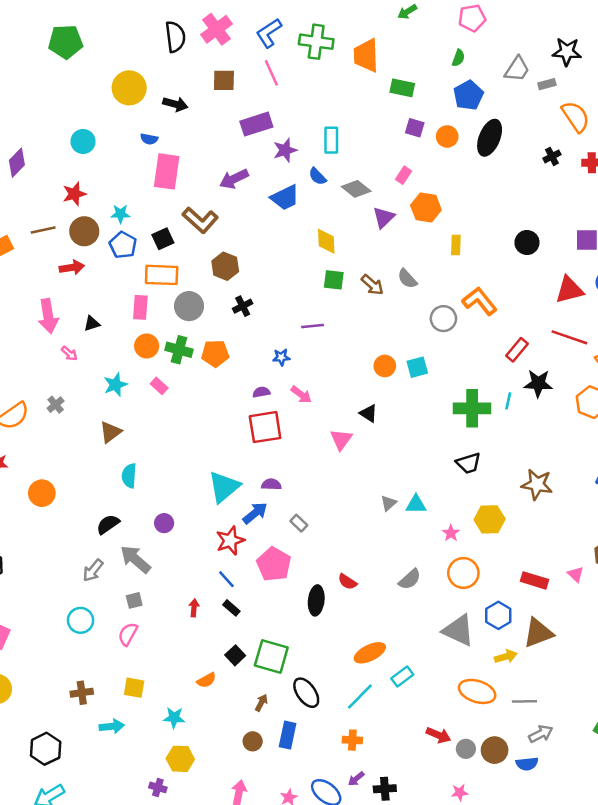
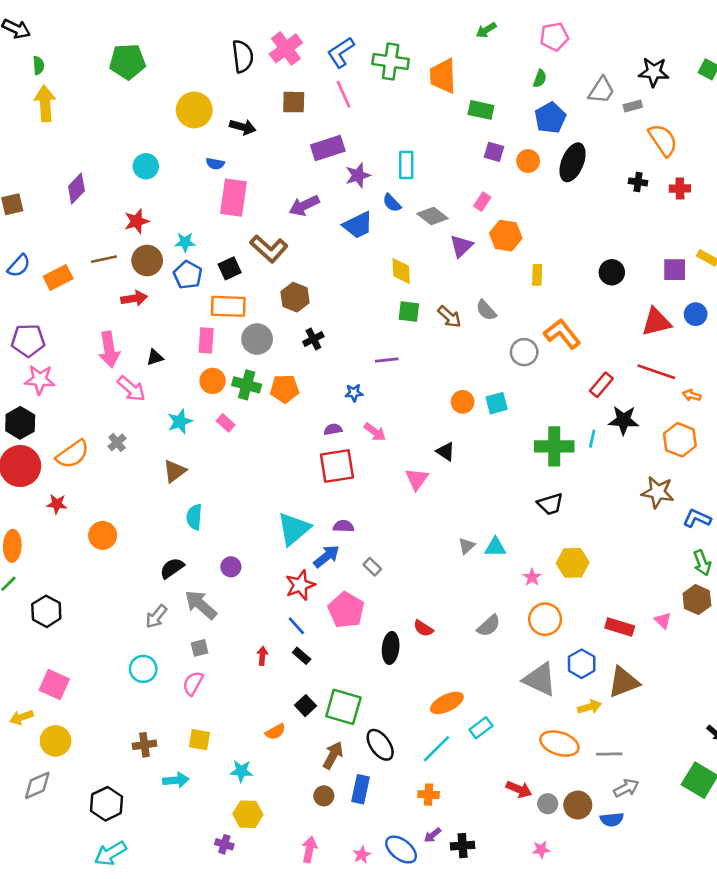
black cross: (552, 156) -> (638, 182), turned 35
pink arrow: (69, 353) -> (131, 389), size x1.6
brown star: (537, 484) -> (658, 492), moved
brown arrow: (261, 703) -> (333, 755), size x1.5

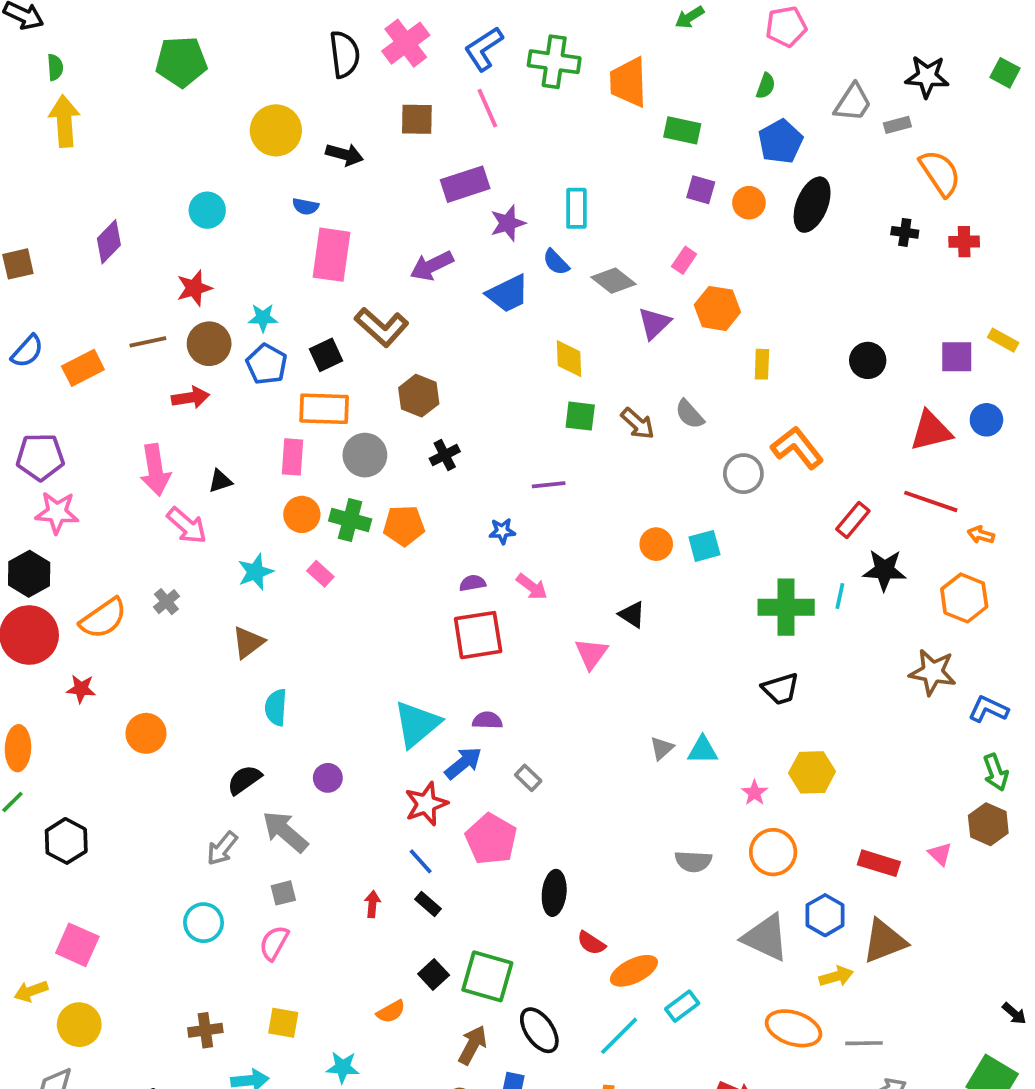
gray semicircle: (489, 626) -> (693, 861), turned 45
red semicircle: (423, 628) -> (591, 943), moved

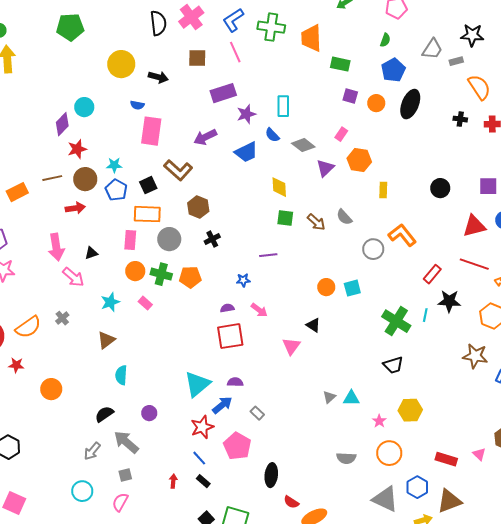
purple diamond: (109, 242) -> (62, 124), moved
green cross: (786, 607) -> (396, 321), turned 32

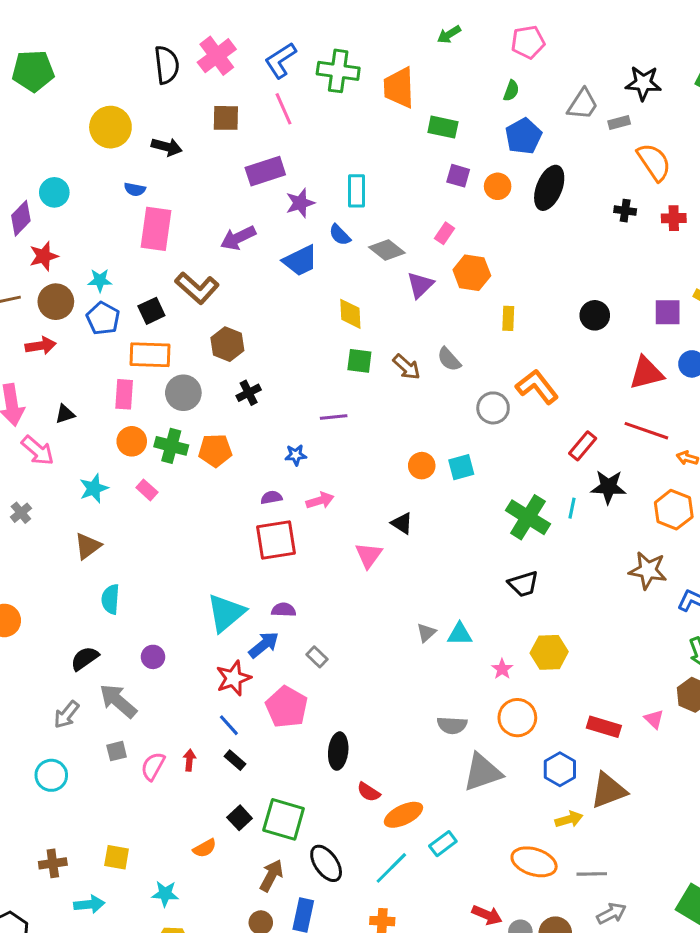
pink arrow: (259, 310) -> (320, 501), turned -54
gray triangle: (385, 499) -> (482, 772), moved, turned -44
pink semicircle: (120, 502) -> (153, 766), moved

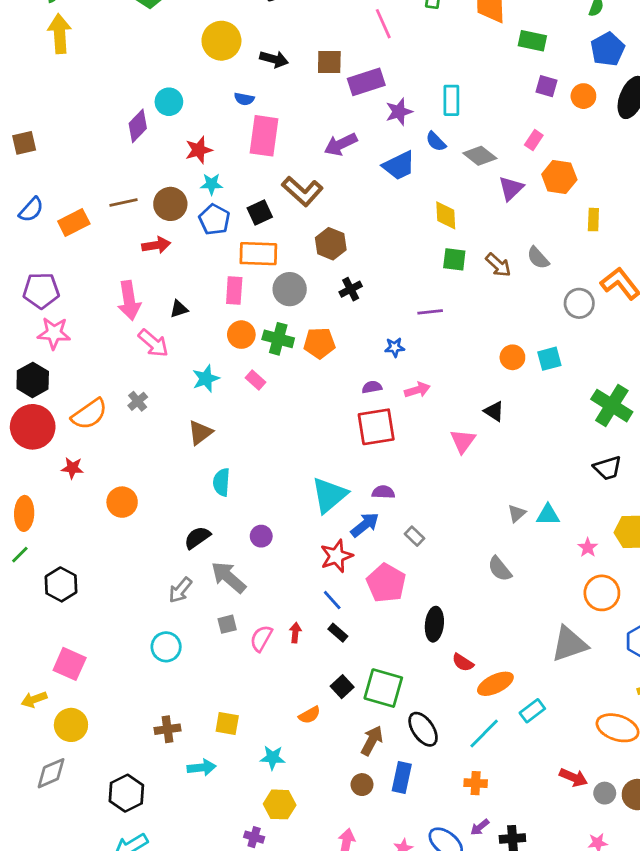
brown square: (226, 118) -> (329, 62), moved
red star: (44, 256) -> (199, 150), moved
gray semicircle: (452, 725) -> (500, 569), moved, turned 48

